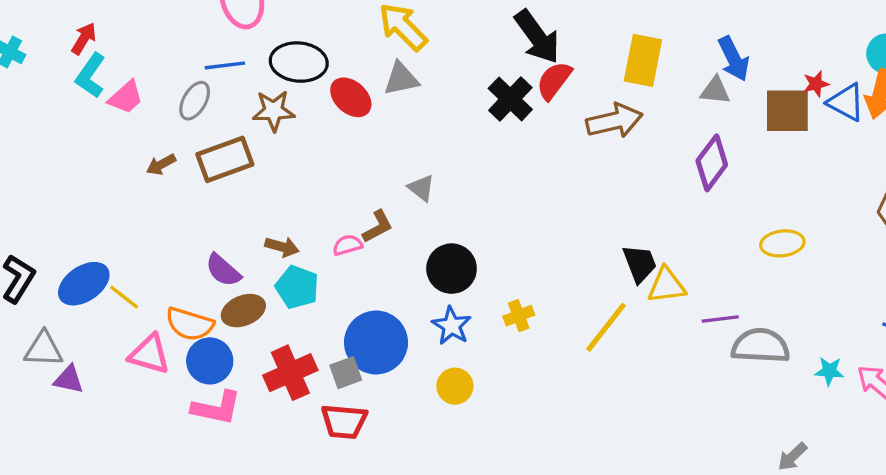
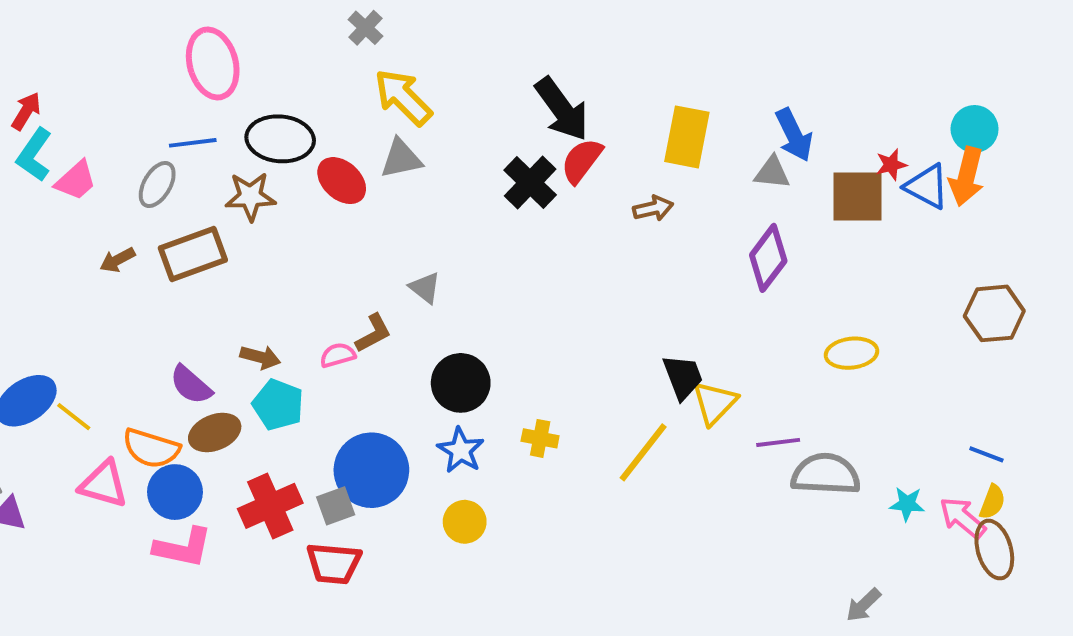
brown arrow: (614, 121) -> (653, 208), size x0.6
yellow triangle: (666, 285) -> (715, 403), turned -39
yellow cross: (519, 316) -> (540, 438), turned 32

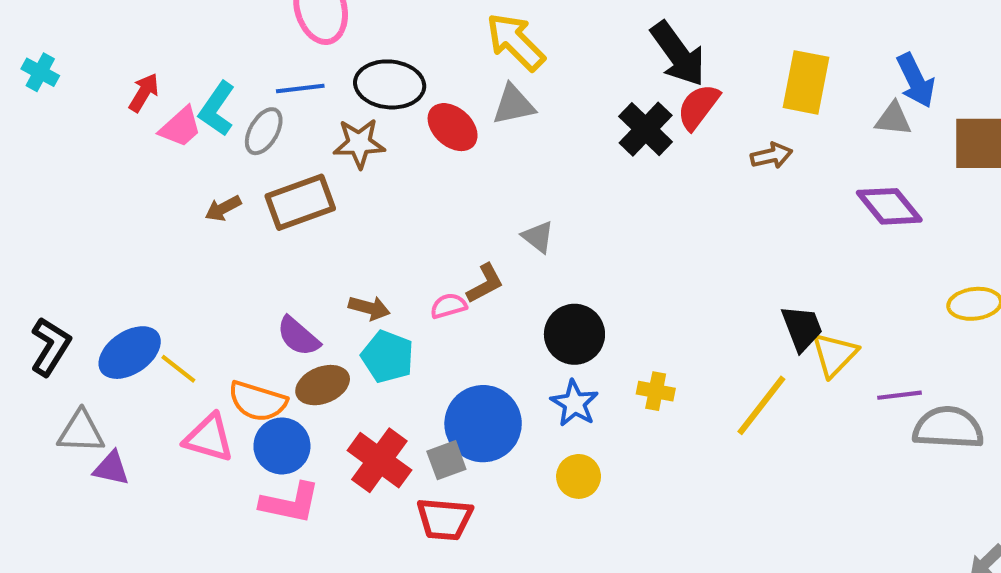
red arrow: (26, 111) -> (144, 93), moved
cyan L-shape: (34, 155) -> (217, 109), moved
purple diamond: (768, 258) -> (889, 206), turned -76
red cross: (270, 506) -> (379, 460), turned -30

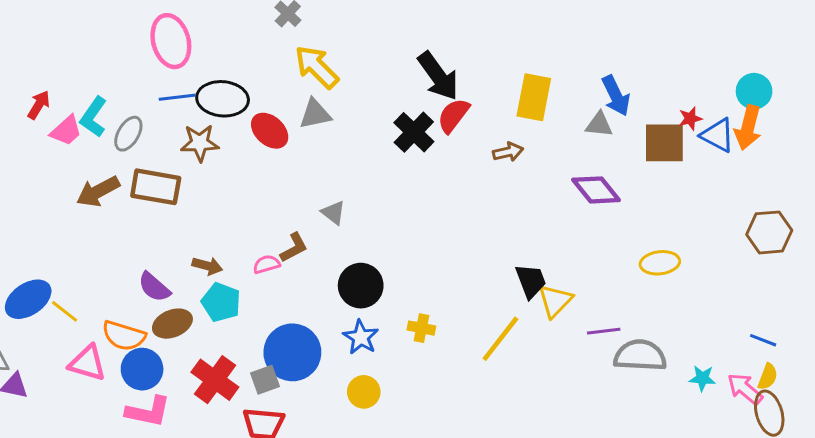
blue line: (300, 88) -> (177, 97), moved
brown rectangle: (300, 202) -> (156, 187), turned 30
brown arrow: (223, 208) -> (98, 191), size x1.6

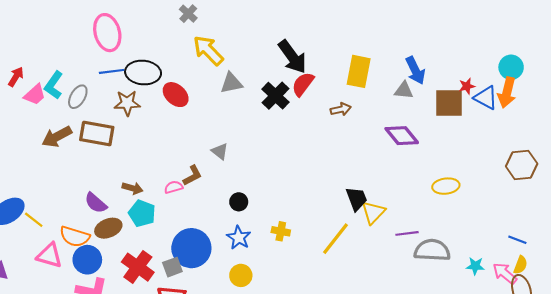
gray triangle: (315, 114) -> (231, 83), moved
black circle: (361, 286) -> (239, 202), size x0.6

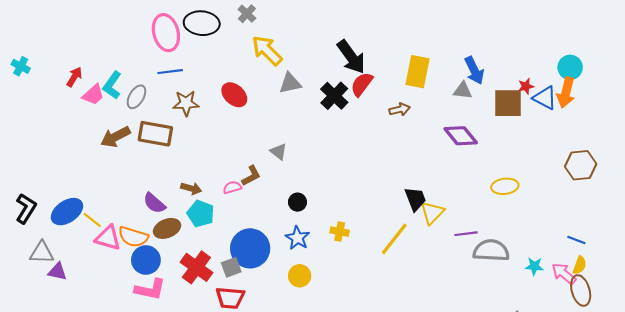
black ellipse: (143, 73) -> (202, 23), moved
pink triangle: (49, 255) -> (108, 238), moved

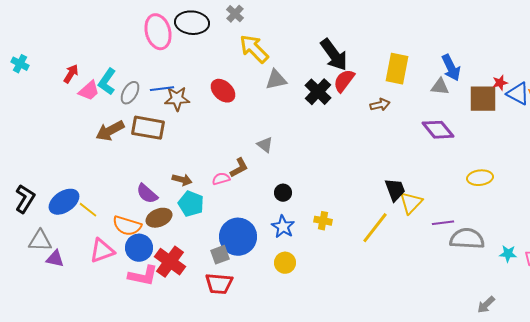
blue line: (170, 72) -> (162, 89), moved
pink triangle: (108, 238) -> (102, 251), moved, turned -36
red cross: (196, 267) -> (170, 262), moved

